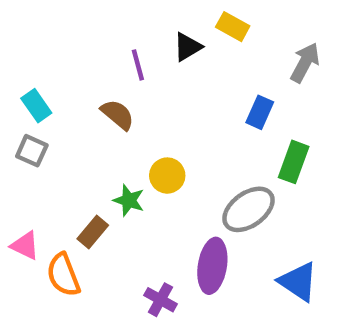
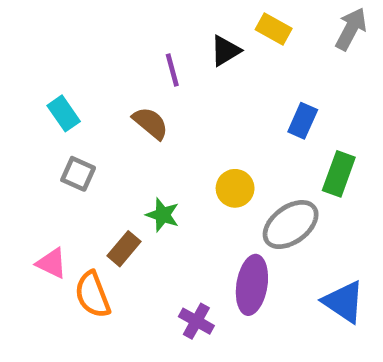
gray arrow: (305, 63) -> (351, 29), moved
gray square: (32, 151) -> (78, 174), moved
yellow circle: (167, 176) -> (235, 188), moved

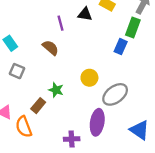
black triangle: (225, 51) -> (85, 14), turned 40
green rectangle: (339, 174) -> (133, 28), moved
purple cross: (196, 321) -> (72, 139), turned -32

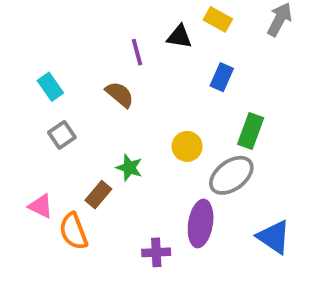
green rectangle: (133, 28) -> (251, 131), moved
blue rectangle: (121, 47) -> (222, 77), moved
gray square: (17, 71) -> (62, 135), turned 32

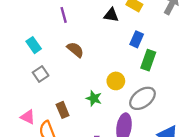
purple line: (137, 52) -> (64, 15), moved
green rectangle: (251, 131) -> (148, 60), moved
green star: (129, 168) -> (94, 98), moved
brown rectangle: (98, 195) -> (63, 110), turned -63

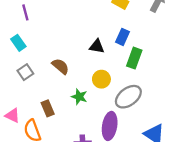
purple line: (64, 15) -> (25, 12), moved
black triangle: (111, 15) -> (97, 46), moved
brown semicircle: (75, 50) -> (60, 66), moved

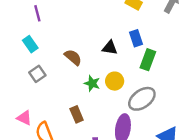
blue rectangle: (123, 37) -> (136, 38), turned -42
brown semicircle: (60, 66) -> (73, 57), moved
green star: (79, 97) -> (92, 83), moved
brown rectangle: (48, 108) -> (77, 114), moved

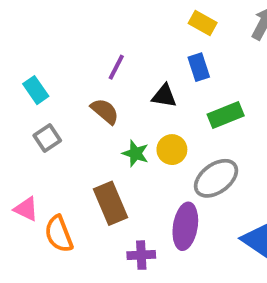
purple line: (37, 13) -> (116, 67), moved, turned 42
blue rectangle: (136, 38) -> (199, 67), moved
green rectangle: (148, 60) -> (226, 115), turned 48
brown rectangle: (77, 114) -> (111, 203), size x1.5

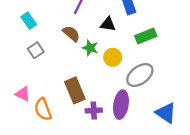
green star: (135, 153) -> (90, 48), moved
purple cross: (141, 255) -> (94, 110), moved

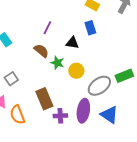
green rectangle: (146, 36) -> (124, 76), moved
gray square: (36, 50) -> (11, 79), moved
blue triangle: (166, 113) -> (109, 115), moved

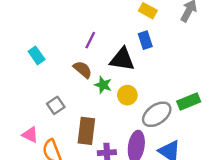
black triangle: (72, 43) -> (122, 59), size x1.5
gray square: (11, 79) -> (56, 105), moved
brown rectangle: (44, 99) -> (86, 131), turned 30

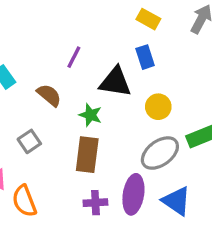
brown semicircle: (83, 70) -> (49, 95), moved
yellow circle: (127, 95) -> (158, 107), moved
brown rectangle: (86, 131) -> (87, 155), moved

